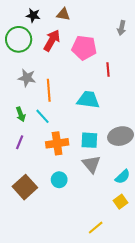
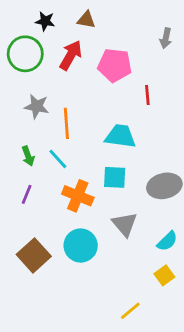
cyan square: (89, 140) -> (115, 177), moved
orange cross: (57, 143) -> (78, 196), turned 30
cyan circle: (59, 180) -> (81, 246), size x1.5

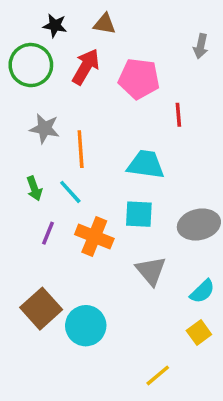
purple line: (27, 194) -> (48, 233), moved
cyan circle: (81, 246) -> (86, 326), moved

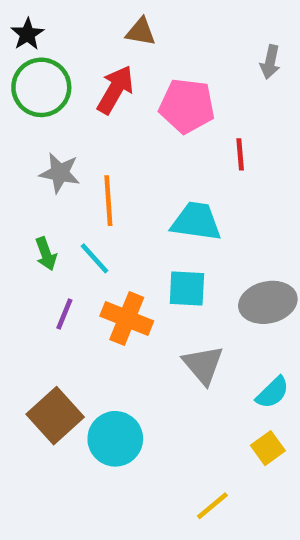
black star: (55, 26) -> (27, 34), moved, turned 30

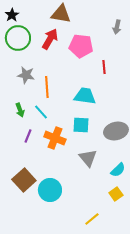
brown triangle: (141, 32) -> (61, 14), size x1.5

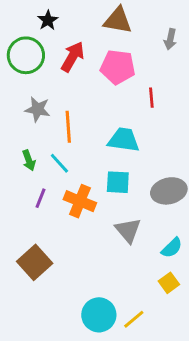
brown triangle: (61, 14) -> (118, 20), moved
black star: (12, 15) -> (48, 20), moved
cyan circle: (50, 190) -> (99, 315), moved

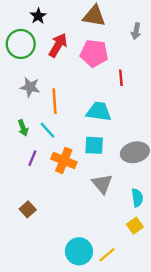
cyan semicircle: (172, 248) -> (137, 198), turned -54
brown square: (35, 262) -> (28, 209), size x0.6

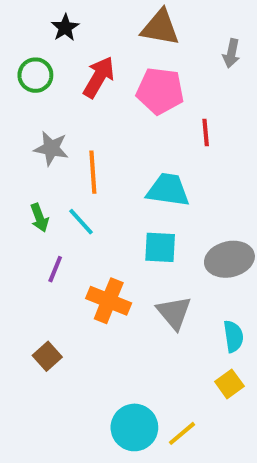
green circle: (21, 44) -> (35, 75), size x0.7
orange cross: (64, 160) -> (109, 301), moved

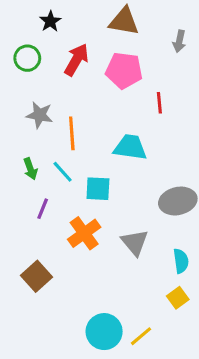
cyan square: (160, 247) -> (98, 189), moved
orange cross: (109, 301) -> (84, 233), turned 32
brown square: (47, 356) -> (36, 276), size x1.4

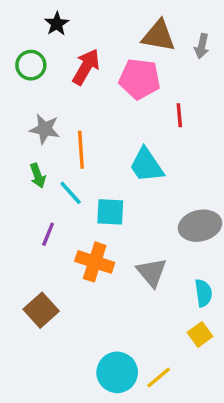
brown triangle: (124, 21) -> (159, 36), moved
cyan trapezoid: (130, 147) -> (146, 165), turned -132
green arrow: (30, 169) -> (38, 176), moved
orange cross: (84, 233) -> (95, 262), turned -36

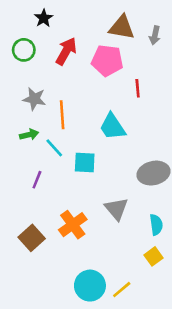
green arrow: (38, 176) -> (29, 135), turned -84
orange cross: (95, 262) -> (73, 225), moved, turned 36

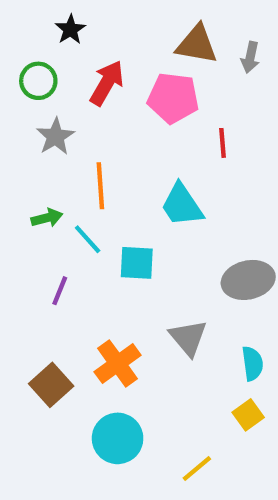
gray star: (34, 99) -> (55, 137), moved, turned 30
cyan circle: (90, 286) -> (118, 438), moved

